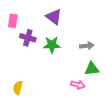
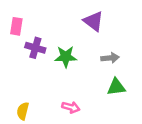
purple triangle: (54, 17) -> (94, 21), moved
pink arrow: (78, 85) -> (71, 107), moved

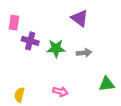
gray arrow: (110, 58) -> (84, 53), moved
green triangle: (116, 87) -> (107, 84), moved

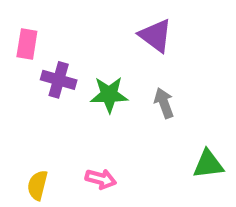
gray arrow: (84, 53) -> (164, 103), turned -104
pink arrow: (60, 92) -> (101, 179), moved

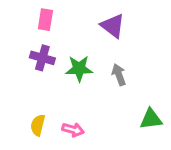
pink rectangle: (27, 44) -> (45, 20), moved
yellow semicircle: (37, 185) -> (38, 125), moved

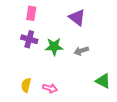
gray arrow: (119, 75) -> (81, 51), turned -88
green triangle: (151, 119) -> (103, 81), turned 35

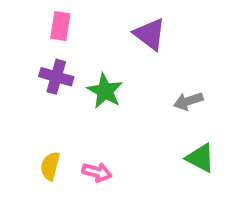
green star: (54, 47) -> (105, 91), turned 30
gray arrow: (81, 51) -> (188, 101), moved

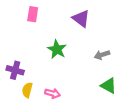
purple cross: (56, 77) -> (15, 70), moved

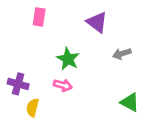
gray arrow: (102, 55) -> (122, 54), moved
pink arrow: (52, 93) -> (63, 85), moved

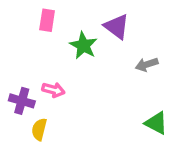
green star: (68, 59) -> (83, 46), moved
pink arrow: (63, 85) -> (53, 90), moved

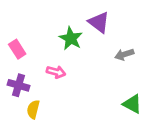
pink rectangle: (47, 20) -> (17, 49), moved, turned -42
pink arrow: (53, 90) -> (56, 72), moved

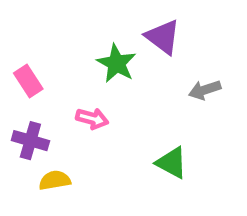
green triangle: (132, 104) -> (172, 163), moved
yellow semicircle: (33, 109) -> (55, 180), turned 66

